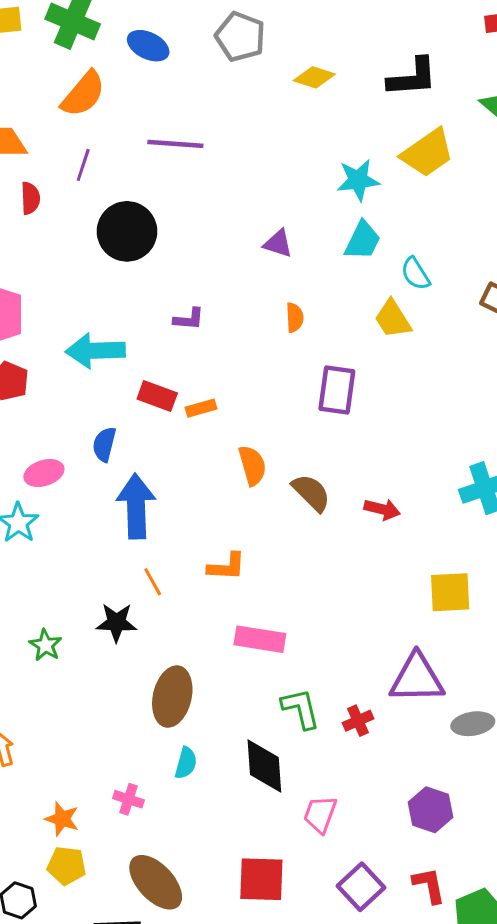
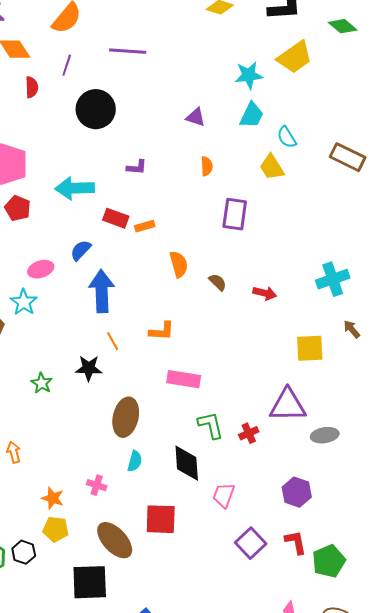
blue semicircle: (104, 444) -> (81, 250), turned 30
brown semicircle: (311, 493) -> (218, 282), size x0.7
red square: (261, 879) -> (161, 519), moved

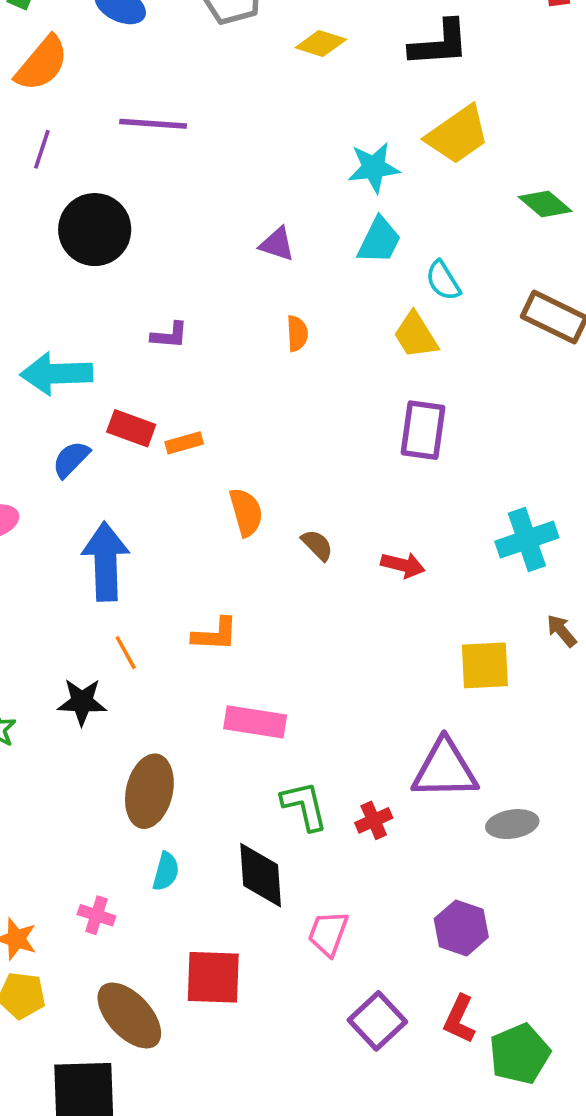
green diamond: (343, 26) -> (545, 204), moved
purple rectangle: (235, 214) -> (423, 430), moved
blue semicircle: (81, 250) -> (71, 459), moved
red L-shape: (296, 542) -> (459, 1019), turned -144

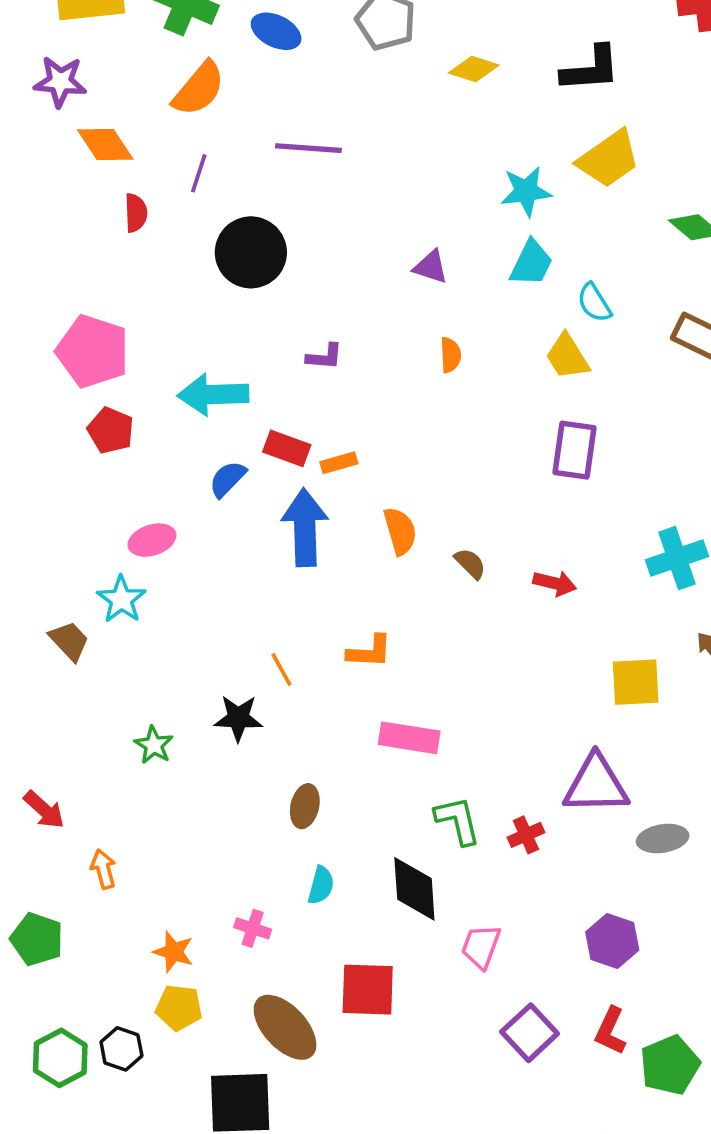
blue arrow: (106, 561) -> (305, 527), moved
brown ellipse: (149, 791) -> (305, 806), size x0.6

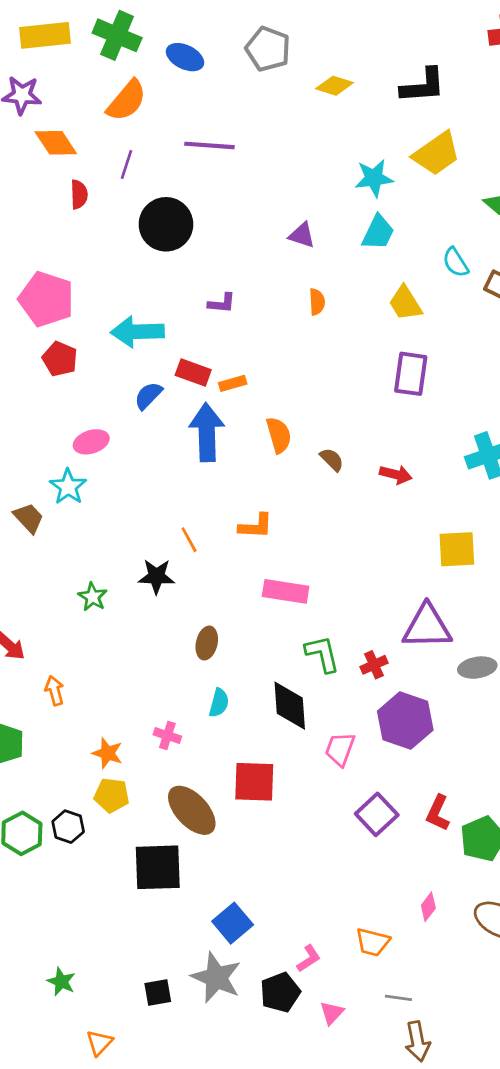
cyan semicircle: (594, 303) -> (456, 262), moved
purple hexagon: (612, 941) -> (405, 721), moved, size x1.4

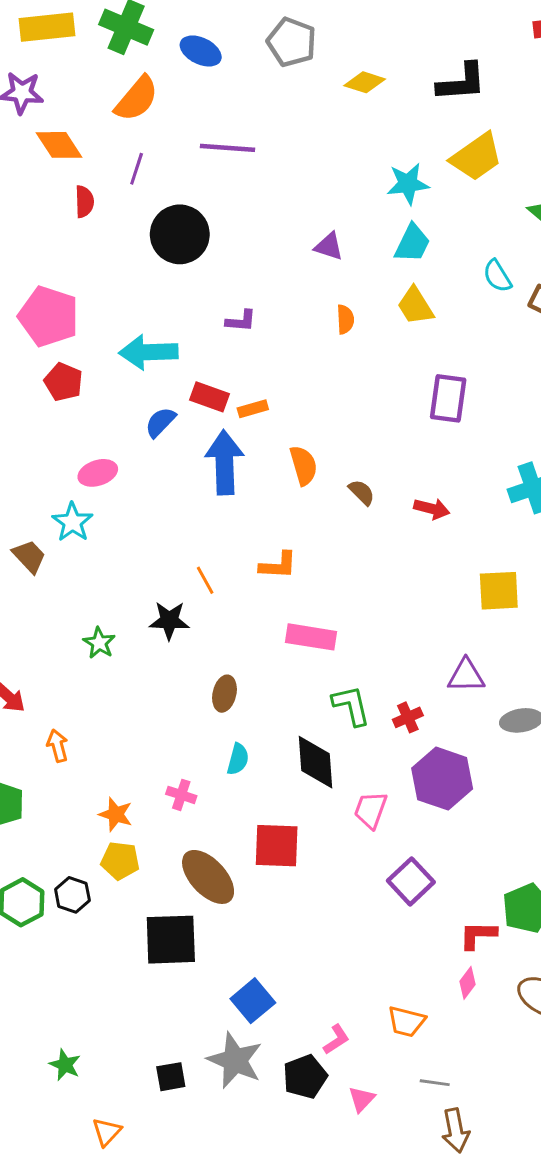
yellow trapezoid: (405, 303) -> (415, 306), moved
purple triangle: (427, 627) -> (466, 676), size x0.7
red L-shape: (438, 813) -> (478, 935), moved, turned 66

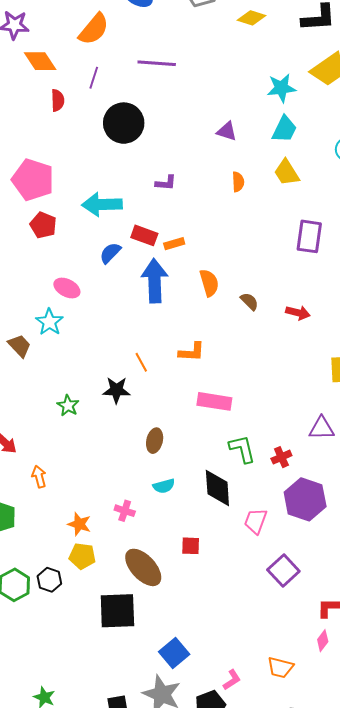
pink ellipse: (98, 473) -> (67, 288), turned 45
cyan semicircle: (238, 759) -> (164, 486), turned 60
red square: (277, 846) -> (191, 546), size x0.6

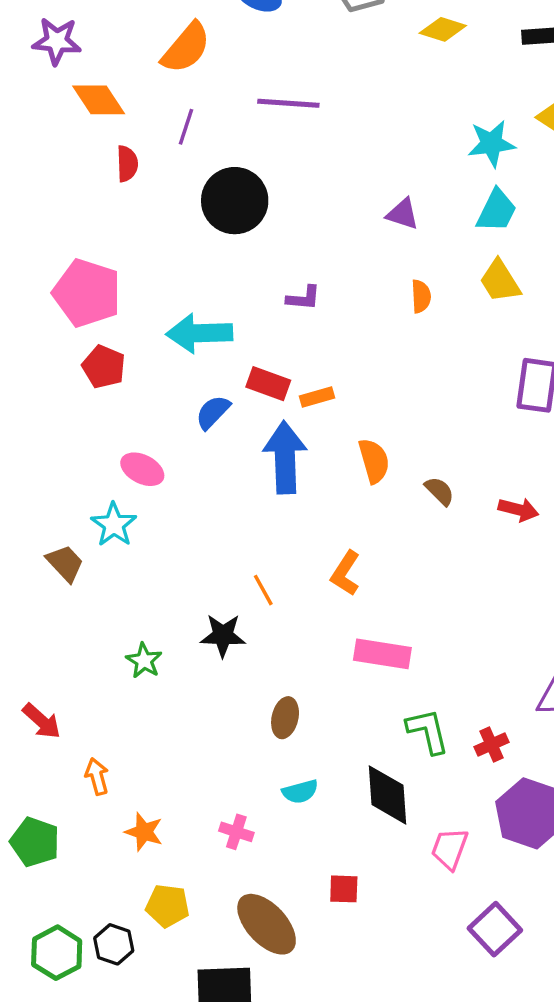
orange L-shape: (192, 352) -> (345, 573), turned 120
orange star: (79, 524) -> (144, 832), moved

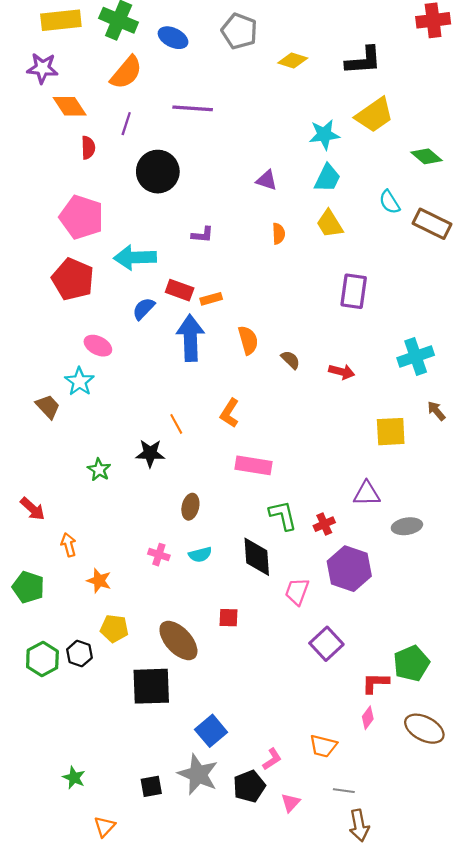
pink pentagon: (87, 293) -> (82, 217), moved
red pentagon: (104, 367) -> (73, 279), size x1.5
pink cross: (236, 832) -> (159, 555), moved

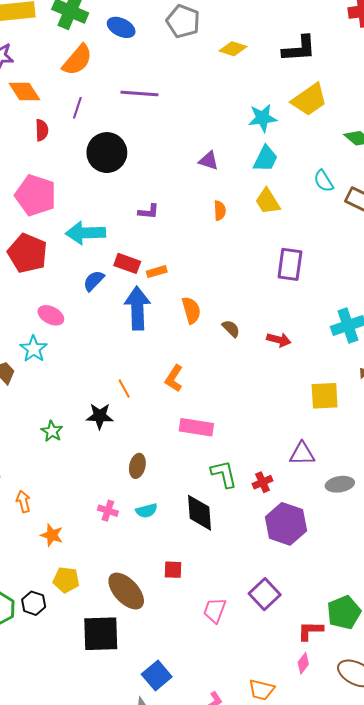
pink trapezoid: (297, 592) -> (215, 610), moved

